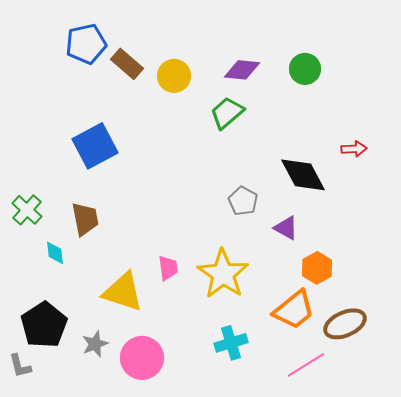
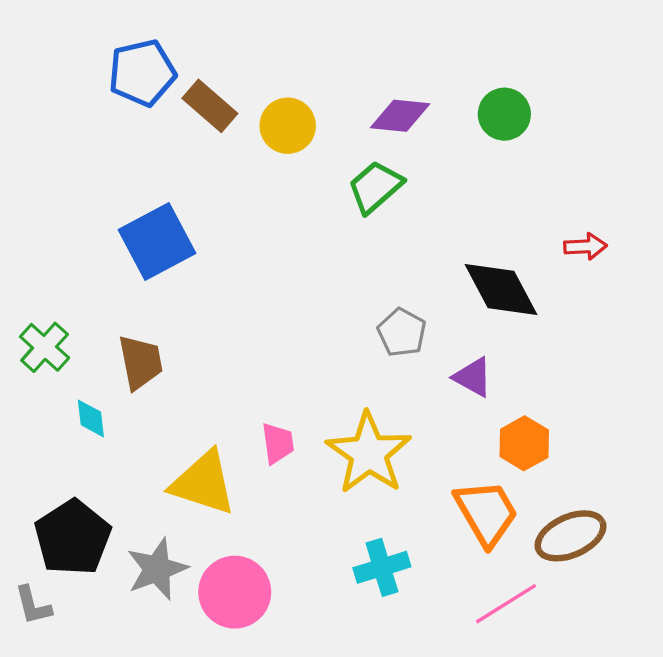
orange trapezoid: (294, 310) -> (486, 513), turned -81
gray star: (95, 344) -> (157, 569), size x1.4

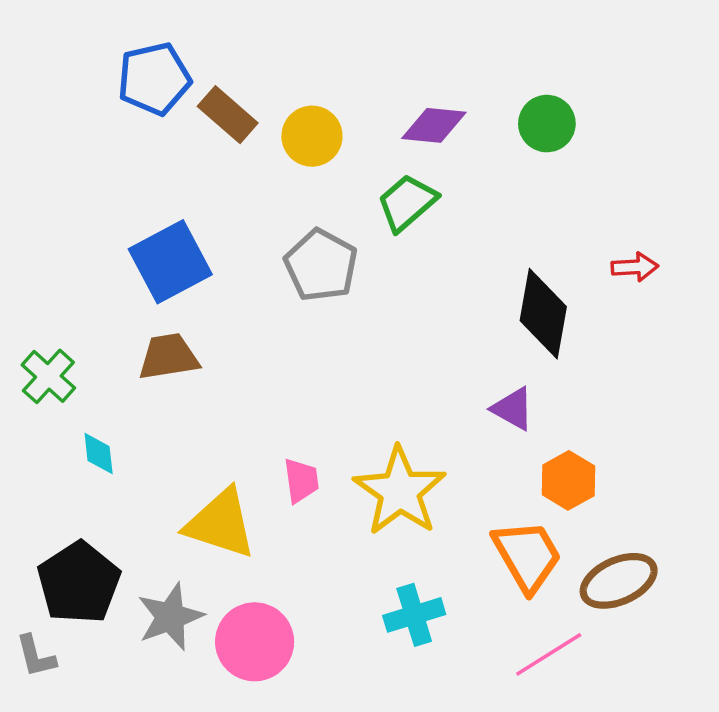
black diamond: (501, 289) -> (543, 314), turned 38
gray pentagon: (402, 332) -> (321, 265), moved, size x1.4
brown trapezoid: (140, 362) -> (169, 357), moved, turned -88

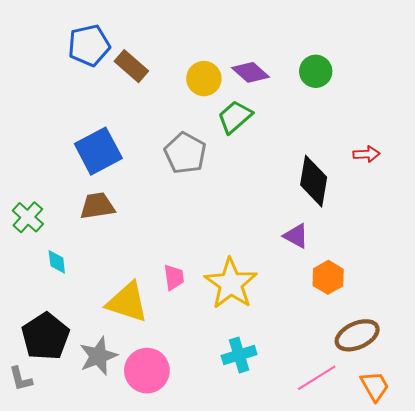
purple diamond: (434, 125) -> (250, 72), turned 36
yellow circle: (312, 136) -> (204, 79), moved
orange trapezoid: (527, 556) -> (375, 386), moved, size x0.7

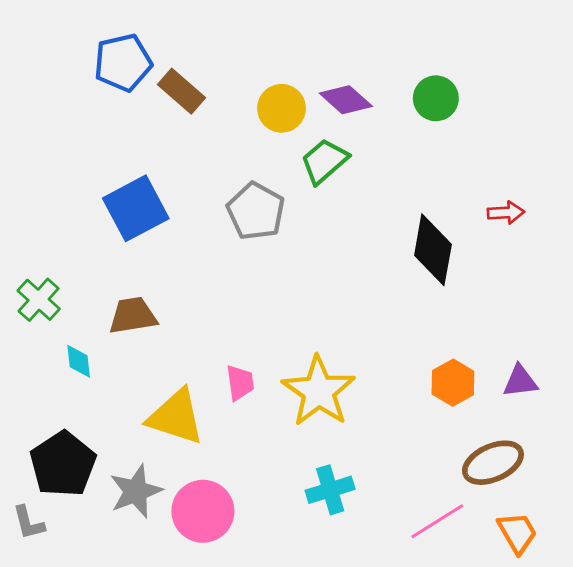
brown trapezoid: (97, 206) -> (133, 315), moved
purple triangle: (296, 236) -> (520, 381), moved, turned -36

